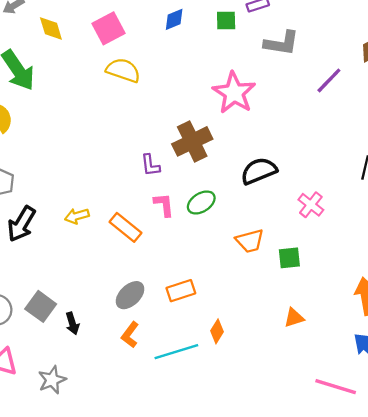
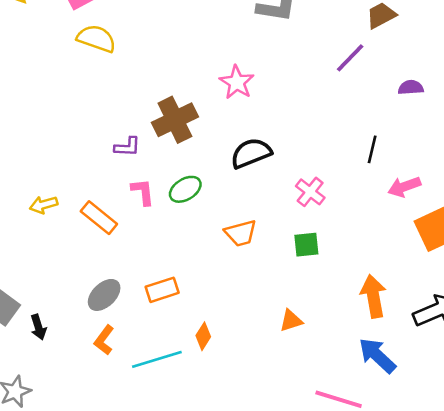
purple line: (329, 80) -> (350, 58), moved
pink star: (234, 93) -> (237, 82), moved, size x0.7
purple L-shape: (150, 165) -> (127, 147), turned -80
green square: (289, 258) -> (306, 245), moved

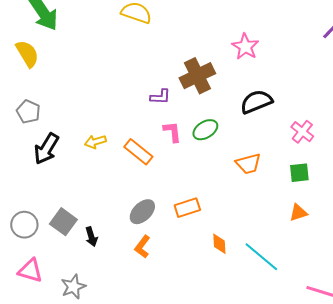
orange triangle: (291, 321) -> (298, 213), moved
orange diamond: (203, 336) -> (219, 244), turned -35
cyan line: (157, 359) -> (261, 257), moved, turned 57

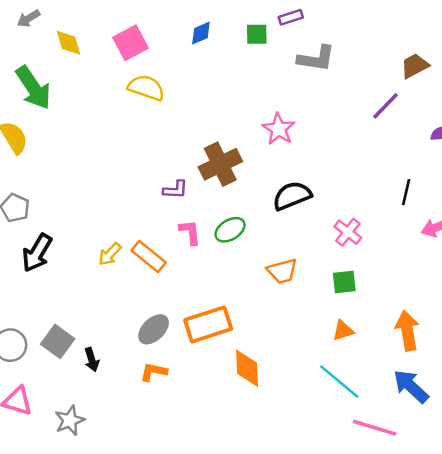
yellow arrow: (95, 142) -> (110, 254), moved, turned -30
orange rectangle: (187, 208) -> (208, 324), size x1.5
orange diamond: (219, 244) -> (247, 368), size x1.5
orange L-shape: (142, 247) -> (154, 372), turned 65
cyan line: (261, 257) -> (339, 382), moved

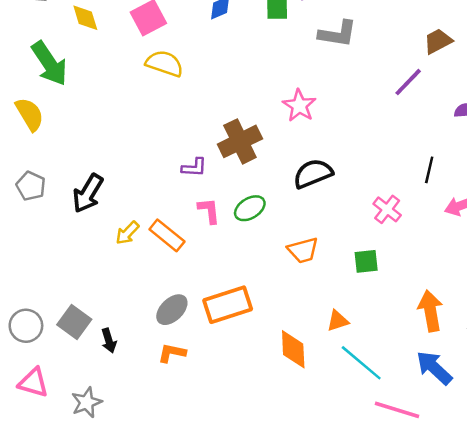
pink cross: (348, 232) -> (387, 209), moved
black arrow: (37, 253) -> (88, 193), moved
orange triangle: (343, 331) -> (338, 321), moved
orange diamond: (247, 368) -> (293, 349), moved

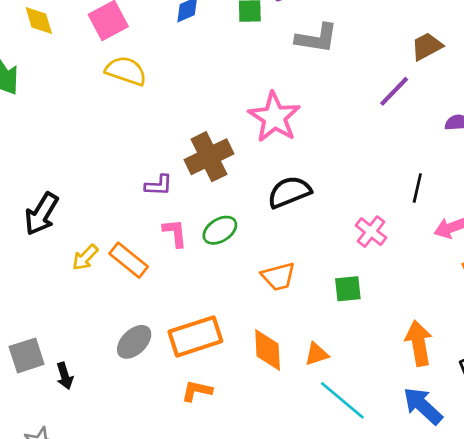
pink star: (299, 106) -> (274, 117), size x1.4
gray square: (74, 322) -> (27, 355), turned 36
orange diamond: (293, 349) -> (268, 350), moved
orange L-shape: (172, 353) -> (197, 391), moved

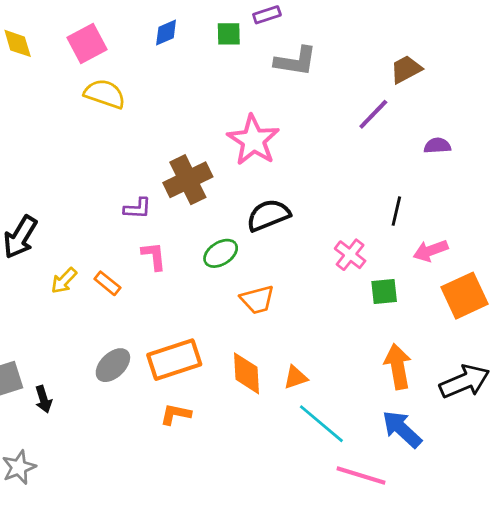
green ellipse: (220, 230) -> (221, 253), moved
orange rectangle: (129, 260) -> (107, 283), size x0.7
green square: (348, 289) -> (384, 291), moved

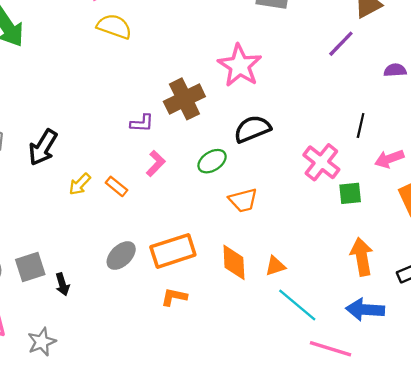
pink cross: (350, 255) -> (321, 162), size x1.4
pink L-shape: (154, 256) -> (156, 163), turned 50
blue arrow: (402, 429) -> (365, 310), turned -39

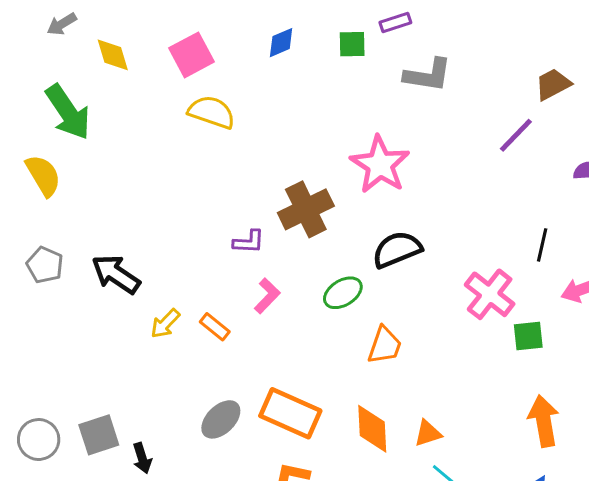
black arrow: (43, 147) -> (116, 274), turned 93
orange trapezoid: (243, 200) -> (385, 345), turned -56
orange rectangle: (173, 251) -> (290, 413), turned 42

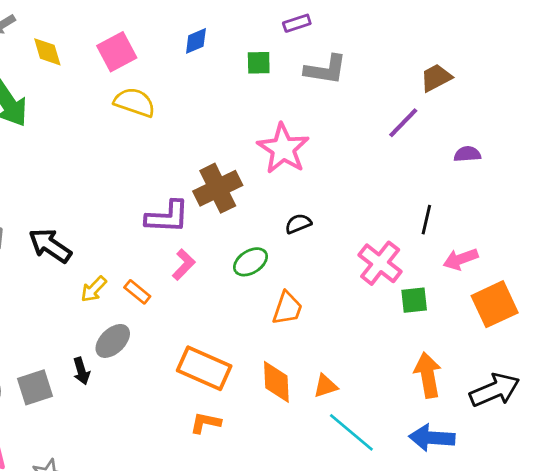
green square: (352, 44) -> (259, 63), moved
purple L-shape: (249, 242) -> (167, 217), size x1.6
black semicircle: (397, 250) -> (298, 224), size x0.6
gray ellipse: (221, 419) -> (113, 341), moved
black arrow: (142, 458) -> (81, 371), moved

